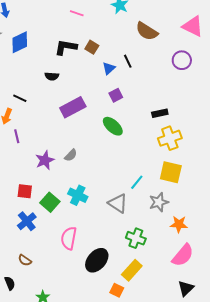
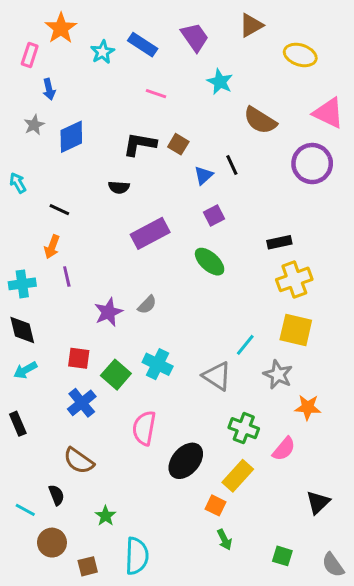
purple circle: (182, 60) -> (312, 164), size x1.4
black line: (20, 98) -> (59, 210), moved
gray star: (159, 202) -> (278, 375), turned -30
pink semicircle: (183, 255) -> (284, 449), moved, size x0.7
brown semicircle: (25, 260) -> (79, 461), size x1.5

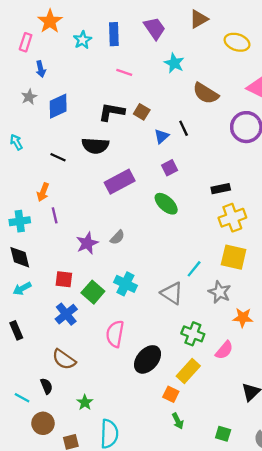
blue rectangle: (143, 45) -> (114, 34), turned 55
black semicircle: (119, 187) -> (95, 146), size x1.6
black line: (59, 210) -> (58, 157), moved

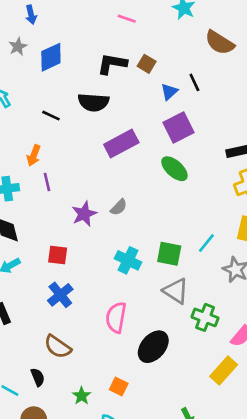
purple square: (170, 168) -> (178, 128), size x1.6
green square: (93, 292) -> (169, 254), moved, turned -30
gray triangle: (172, 293) -> (176, 291), moved
yellow rectangle: (188, 371) -> (224, 371), moved
orange square: (171, 394) -> (119, 386), moved

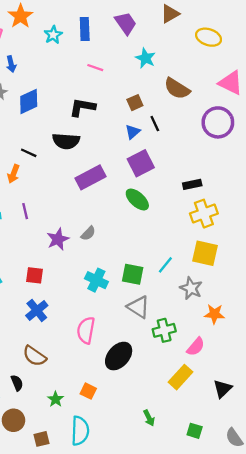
brown square: (147, 64) -> (135, 103), moved, turned 35
orange arrow: (34, 155) -> (13, 174), moved
green cross: (205, 317) -> (164, 330), turned -35

